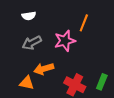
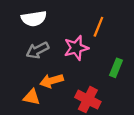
white semicircle: (29, 16) -> (34, 19), size x1.5
green rectangle: (102, 82) -> (116, 68), moved

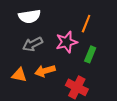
green rectangle: (116, 68) -> (90, 54), moved
orange triangle: (32, 97) -> (19, 75), moved

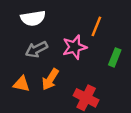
green rectangle: (90, 54) -> (115, 57), moved
orange arrow: (45, 71) -> (50, 79), turned -42

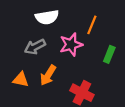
white semicircle: (33, 18) -> (47, 17), moved

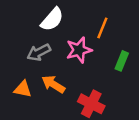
white semicircle: (47, 17) -> (52, 19), turned -40
orange arrow: (48, 75) -> (53, 84), turned 90

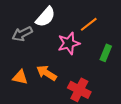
orange line: (102, 28) -> (89, 24), turned 30
gray arrow: (39, 52) -> (22, 34), moved

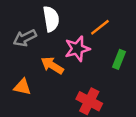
white semicircle: (45, 17) -> (51, 19), turned -50
orange arrow: (47, 73) -> (52, 65), moved

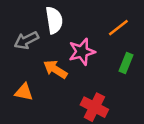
orange line: (100, 27) -> (118, 28), moved

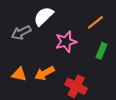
white semicircle: (54, 20) -> (44, 16), turned -125
orange arrow: (55, 69) -> (45, 73), moved, turned -60

